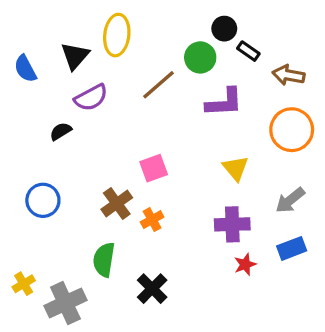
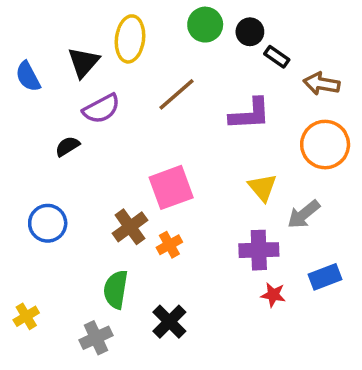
green circle: (200, 57) -> (205, 25), moved
pink square: (154, 168) -> (171, 187), size x1.4
gray arrow: (290, 200) -> (304, 214), moved
red star: (245, 264) -> (273, 295), turned 30
gray cross: (65, 303) -> (96, 338), moved, size x0.7

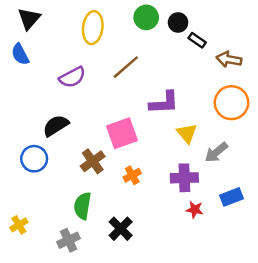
black triangle: (83, 62) -> (29, 19), moved
purple L-shape: (250, 114) -> (164, 103), moved
black semicircle: (67, 146) -> (56, 126), moved, size x1.5
orange cross: (169, 245) -> (132, 175), moved

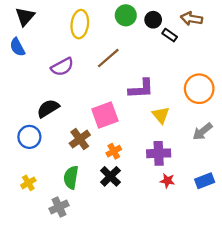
brown arrow: (229, 59) -> (191, 19), moved
gray arrow: (216, 152) -> (202, 131), moved
blue rectangle: (231, 197) -> (205, 181), moved
yellow cross: (19, 225) -> (28, 183), moved
black cross: (121, 229) -> (110, 176), moved

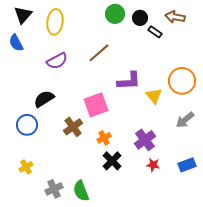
yellow ellipse: (80, 24) -> (55, 22), moved
yellow triangle: (161, 115) -> (154, 96), moved
purple cross: (159, 153) -> (145, 140), turned -35
black cross: (110, 176) -> (112, 161), moved
green semicircle: (71, 177) -> (81, 191), moved, turned -30

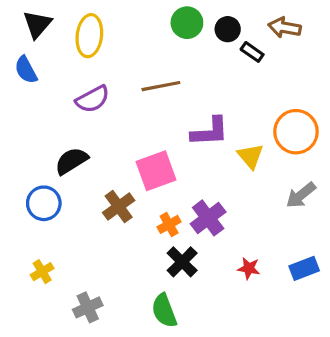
brown line: (99, 53) -> (161, 86), turned 30
purple cross: (145, 140) -> (208, 218), moved
green semicircle: (81, 191) -> (164, 311), moved

